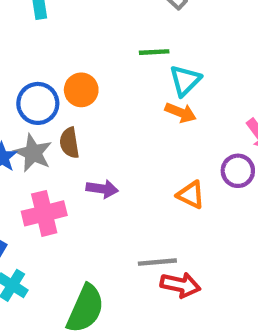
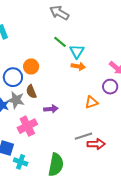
green line: (154, 52) -> (60, 42), turned 56
orange triangle: (191, 195) -> (91, 102), turned -32

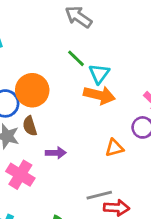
orange circle: (31, 66) -> (32, 90), size x1.5
orange arrow: (78, 66) -> (99, 95), size x1.5
pink cross: (27, 126) -> (20, 175), turned -36

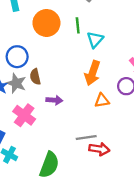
green line: (76, 58) -> (78, 25), turned 35
orange circle: (32, 90) -> (46, 23), moved
orange arrow: (99, 95) -> (92, 73), moved, turned 90

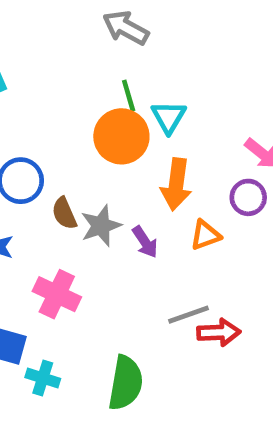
orange circle: (46, 23) -> (121, 136), moved
gray star: (16, 83) -> (101, 226), moved, turned -30
purple arrow: (54, 100) -> (145, 242), moved, turned 63

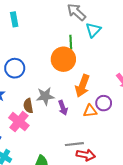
cyan triangle: (169, 117) -> (93, 30), moved
purple circle: (248, 197) -> (104, 103), moved
brown semicircle: (64, 213) -> (28, 106), moved

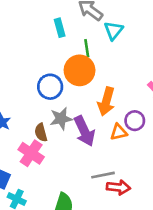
cyan rectangle: (14, 19) -> (60, 28), moved
blue circle: (15, 68) -> (50, 87), moved
purple arrow: (63, 108) -> (84, 131), size x1.6

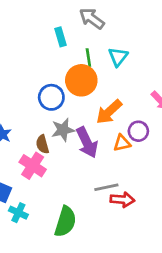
cyan triangle: (114, 31) -> (118, 57), moved
orange arrow: (106, 101) -> (109, 112), turned 32

